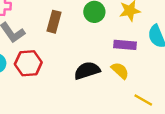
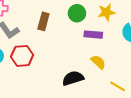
purple rectangle: (125, 45) -> (93, 35), moved
black semicircle: (87, 71) -> (73, 78), moved

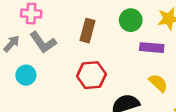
red hexagon: (22, 56) -> (91, 75), moved

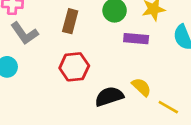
yellow semicircle: (158, 83) -> (141, 87), moved

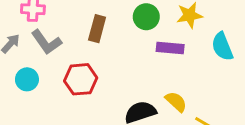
red hexagon: (74, 67) -> (81, 79), moved

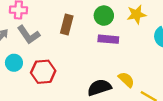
purple rectangle: (170, 48) -> (108, 39), moved
red hexagon: (81, 79) -> (43, 72), moved

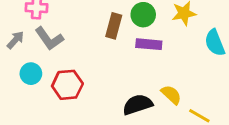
brown rectangle: (67, 25) -> (114, 26), moved

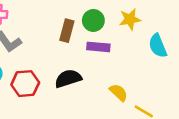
black semicircle: (138, 105) -> (68, 79), moved

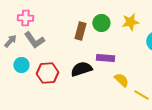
purple rectangle: (98, 47) -> (105, 58), moved

